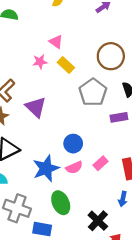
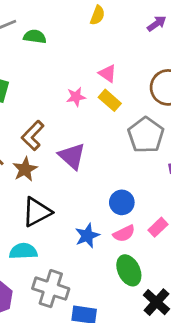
pink triangle: (56, 42) -> (108, 73), moved
blue star: (46, 168) -> (87, 236), size x0.7
green ellipse: (61, 203) -> (129, 270), moved

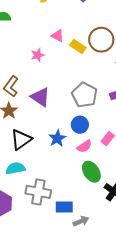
yellow rectangle: (110, 100) -> (78, 46), moved
gray pentagon: (146, 135) -> (85, 95), moved
blue star: (87, 236) -> (57, 138), moved

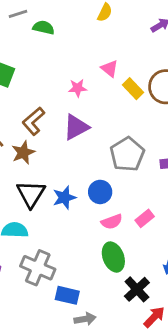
purple triangle: (40, 97) -> (76, 127), moved, turned 45
blue circle: (80, 125) -> (100, 192), moved
blue star: (57, 138) -> (64, 198), moved
black triangle: (21, 140) -> (31, 194), turned -35

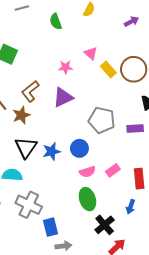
green semicircle: (44, 27) -> (56, 22), moved, turned -126
gray pentagon: (127, 154) -> (102, 120), turned -30
blue rectangle: (67, 295) -> (51, 227), turned 60

